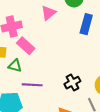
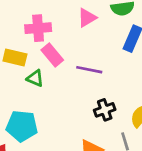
purple line: (32, 85) -> (89, 70), moved

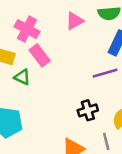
pink cross: (38, 28) -> (27, 29), turned 30
purple line: (89, 70) -> (105, 73), moved, turned -30

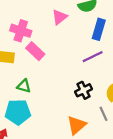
green triangle: (22, 77) -> (24, 86), moved

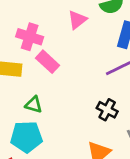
black cross: (84, 90) -> (107, 110), turned -35

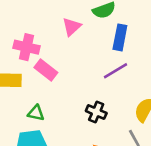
black cross: (107, 110) -> (96, 112), moved

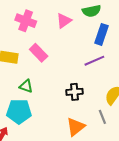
pink cross: (27, 47) -> (26, 21), moved
black cross: (96, 112) -> (74, 92), turned -35

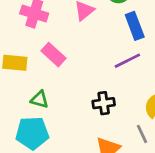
blue rectangle: (101, 34) -> (135, 26), turned -36

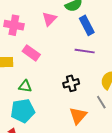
purple line: (127, 61) -> (85, 51), turned 42

